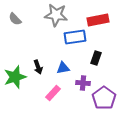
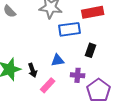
black arrow: (38, 67) -> (33, 70), moved

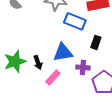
blue rectangle: (70, 29) -> (75, 21), turned 30
blue triangle: (58, 60) -> (63, 52), size x1.5

